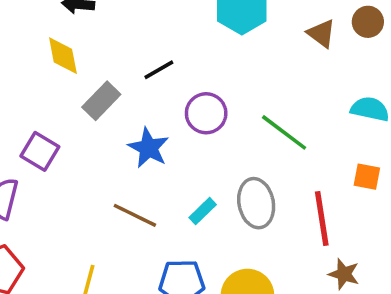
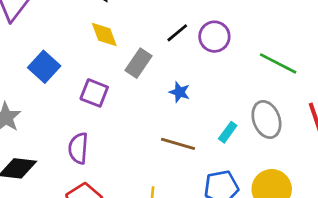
purple circle: (206, 113) -> (214, 37), moved
blue star: (149, 148) -> (180, 92), size x0.7
purple square: (40, 151) -> (94, 93), moved

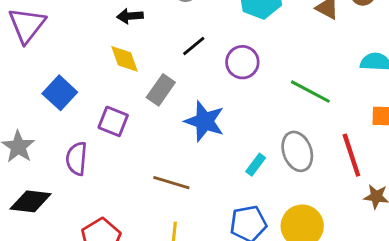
black line: (177, 33) -> (194, 46), moved
blue star: (180, 92) -> (205, 121), size x1.8
brown line: (178, 144) -> (171, 183), moved
purple semicircle: (78, 148) -> (77, 159), moved

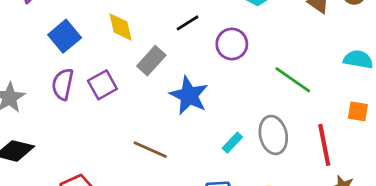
blue square: (60, 93) -> (65, 36), moved
purple square: (113, 121) -> (102, 85), turned 32
purple semicircle: (77, 159) -> (63, 84), moved

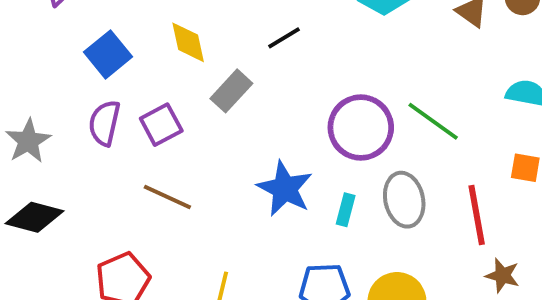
purple circle: (232, 44) -> (361, 127), moved, size x1.4
blue star: (189, 96) -> (285, 189), moved
cyan rectangle: (232, 143) -> (346, 210), turned -30
brown line: (150, 150) -> (167, 197), moved

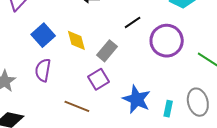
yellow diamond: (188, 42) -> (76, 40), moved
purple square: (161, 125) -> (99, 79), moved
purple circle: (361, 127) -> (167, 41), moved

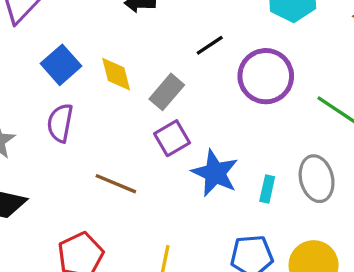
purple square: (99, 79) -> (172, 138), moved

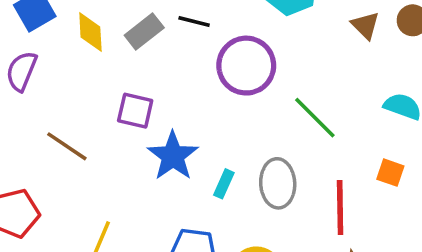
black line: (210, 45) -> (194, 22), turned 36
gray rectangle: (167, 92) -> (144, 31), moved
purple square: (172, 138) -> (135, 111), turned 32

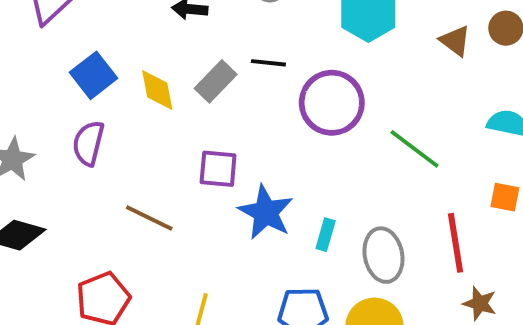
gray ellipse: (278, 183) -> (383, 255), moved

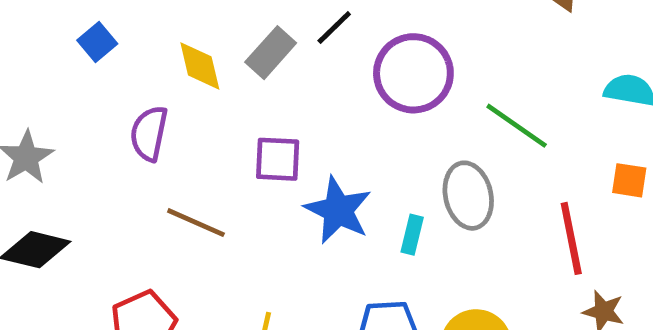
black line: (268, 63) -> (334, 28), turned -48
blue square: (93, 75) -> (97, 42), moved, size x0.7
purple semicircle: (88, 143) -> (149, 133), moved
gray ellipse: (383, 255) -> (468, 196), moved

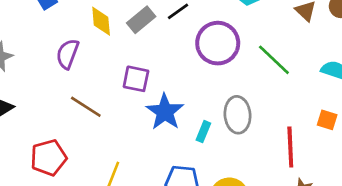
green line: (517, 126) -> (274, 60), moved

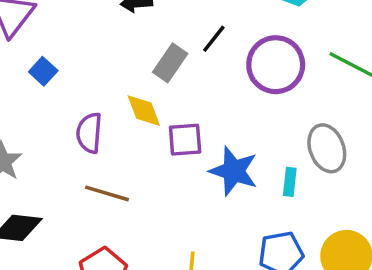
yellow diamond: (101, 21) -> (144, 111), moved
brown line: (86, 107) -> (107, 193), moved

